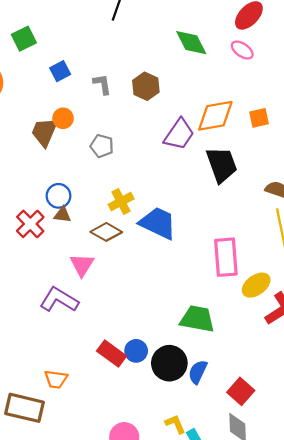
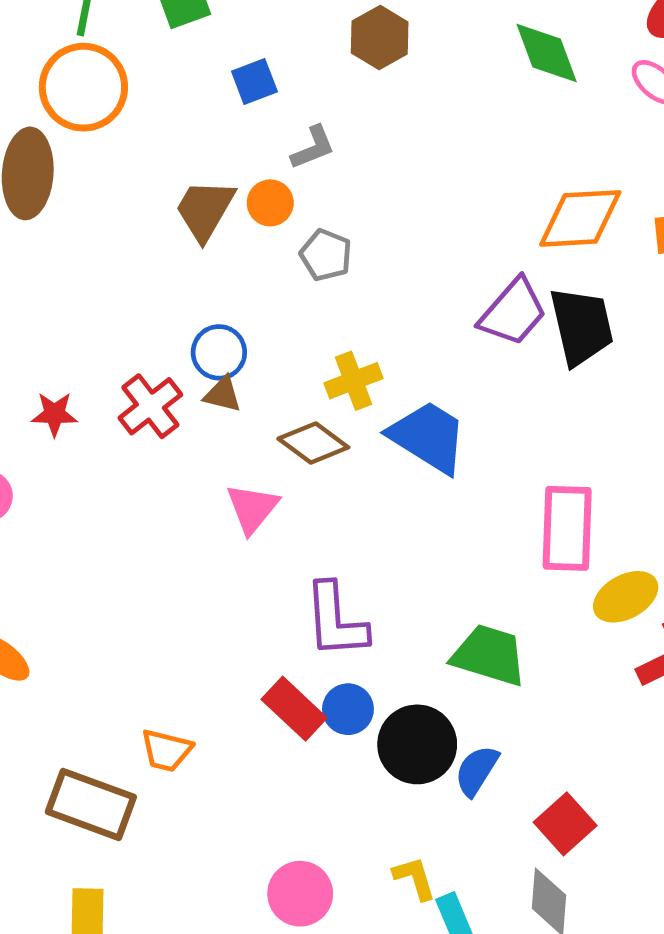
gray L-shape: (102, 84) -> (313, 148), moved, turned 70
brown hexagon: (146, 86) -> (380, 37), moved
orange circle: (63, 118) -> (270, 203), moved
purple trapezoid: (179, 134) -> (513, 312), moved
purple L-shape: (59, 300) -> (336, 620), moved, turned -132

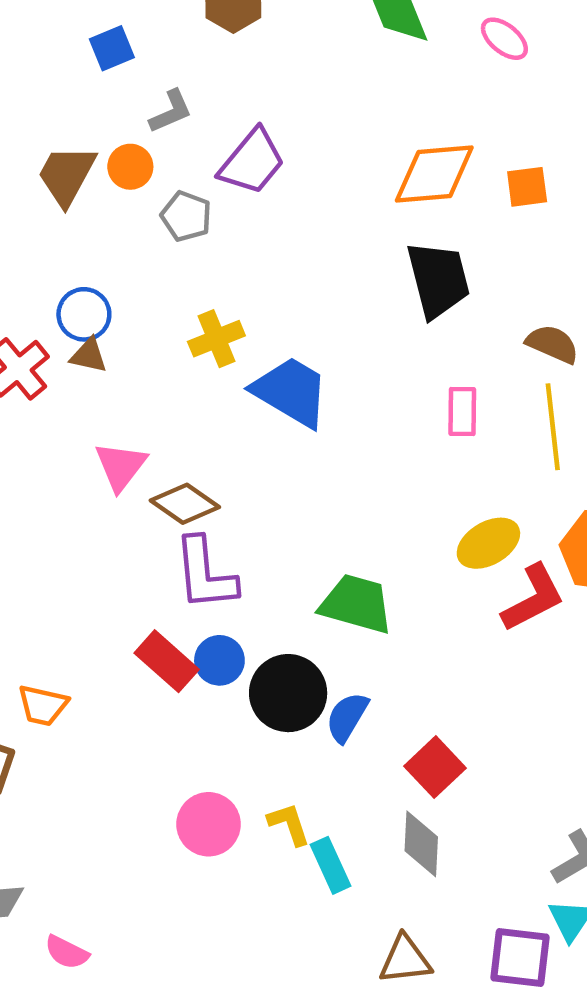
purple trapezoid: (513, 312) -> (252, 162), moved
brown diamond: (313, 443) -> (185, 504), moved
pink rectangle: (567, 528) -> (462, 411), moved, size x0.6
pink circle: (300, 894) -> (209, 824), moved

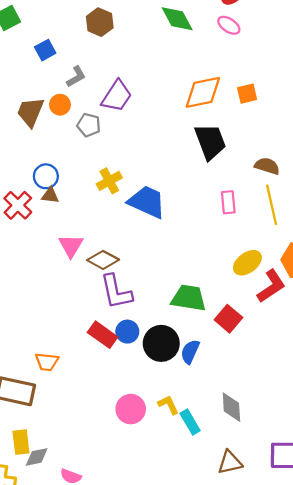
red square: (435, 767) -> (228, 319), moved

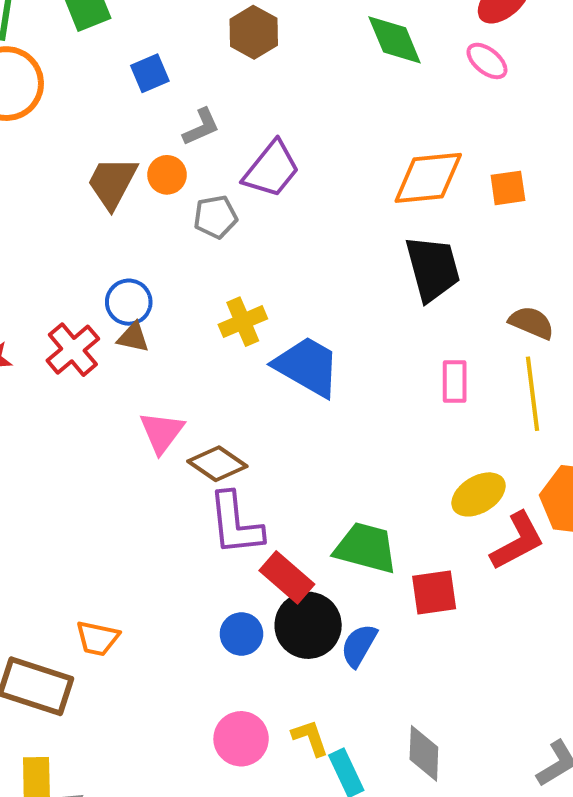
gray pentagon: (89, 125) -> (216, 217), turned -30
red square: (228, 319) -> (434, 593), turned 36
blue circle: (127, 332) -> (241, 634), moved
red rectangle: (103, 335) -> (287, 577), moved

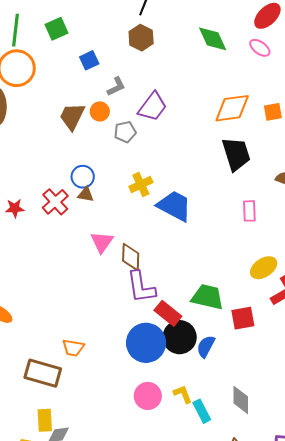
brown diamond: (217, 464) -> (131, 257), turned 60
blue circle: (241, 634) -> (146, 343), size x1.8

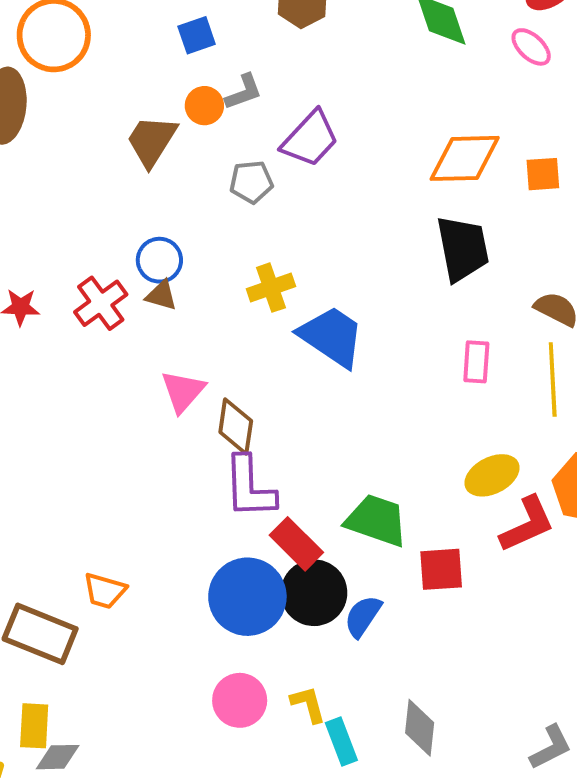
orange circle: (100, 111) -> (204, 106), moved

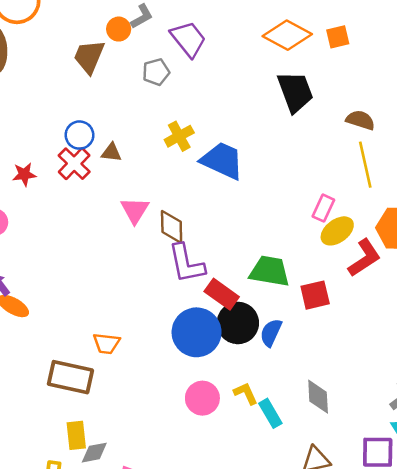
purple trapezoid: (310, 139) -> (188, 39), turned -72
orange diamond: (465, 158) -> (287, 35), turned 39
blue circle: (159, 260) -> (79, 135), moved
pink rectangle: (476, 362) -> (323, 208), moved, turned 30

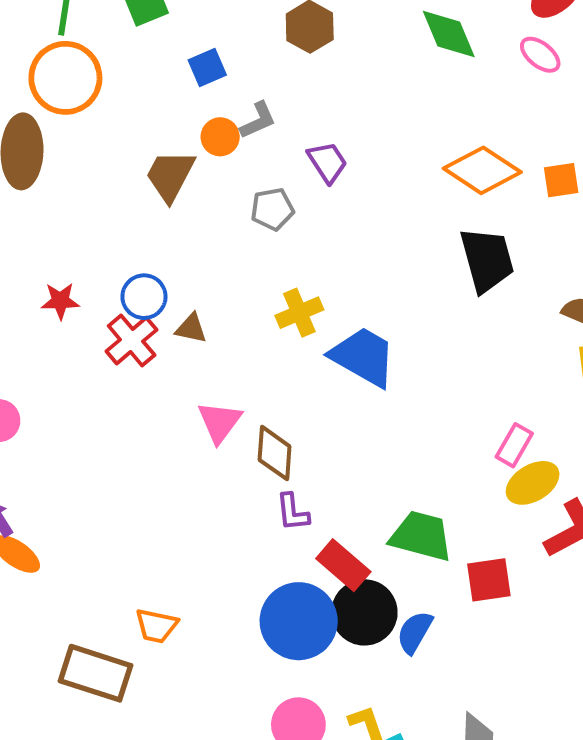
purple trapezoid: (188, 39) -> (327, 162), size x0.7
red star: (24, 174) -> (60, 301), moved
purple L-shape: (186, 263) -> (293, 512), size x0.6

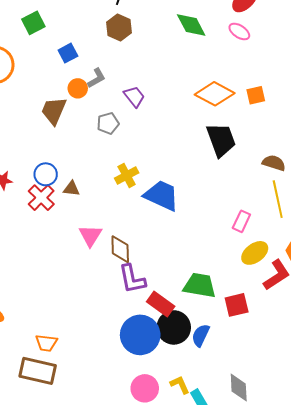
pink rectangle: (514, 445) -> (241, 221), moved
purple L-shape: (293, 512) -> (132, 279), size x1.5
orange trapezoid: (156, 626) -> (46, 343), moved

